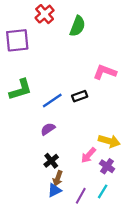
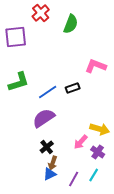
purple semicircle: (48, 129) -> (44, 118), size x1.6

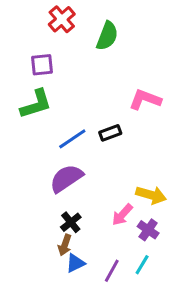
purple square: (16, 37) -> (42, 65), moved, size x0.7
green L-shape: (19, 82) -> (36, 104), moved
brown arrow: (53, 163) -> (65, 245), moved

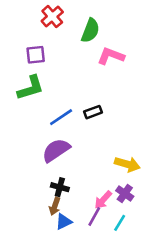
pink L-shape: (145, 100) -> (111, 56), moved
pink arrow: (122, 215) -> (103, 200), moved
black cross: (71, 222) -> (60, 187), turned -36
purple line: (112, 271) -> (94, 216), moved

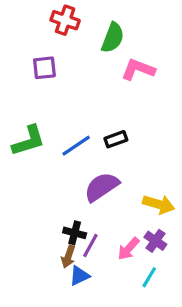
red cross: (52, 17) -> (65, 20), turned -30
green L-shape: (31, 88) -> (29, 141), moved
purple semicircle: (56, 150) -> (102, 187), moved
purple line: (94, 216) -> (90, 246), moved

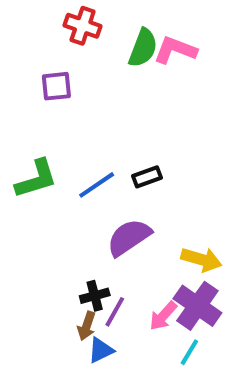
pink L-shape: (138, 69) -> (175, 50), moved
black cross: (75, 233) -> (95, 296), turned -30
purple cross: (155, 241) -> (197, 306), size x1.6

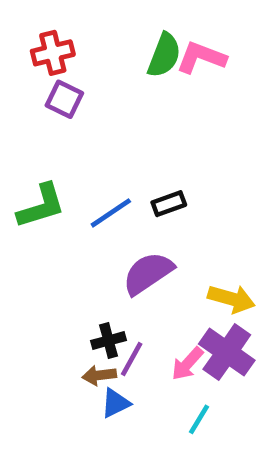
red cross: (83, 26) -> (53, 53), moved, turned -33
purple square: (56, 86) -> (64, 99), turned 32
brown arrow: (87, 326) -> (99, 375), turned 64
cyan line: (189, 352) -> (199, 419), moved

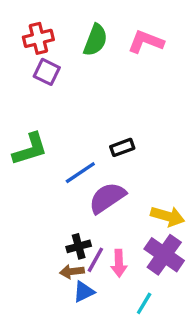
green semicircle: (164, 55) -> (95, 40), moved
blue line: (111, 213) -> (80, 173), moved
pink arrow: (187, 364) -> (119, 263), moved, turned -44

